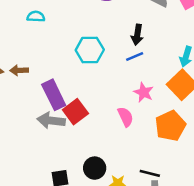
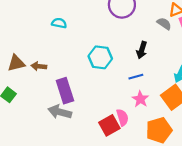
blue line: (135, 56) -> (136, 77), moved
red square: (75, 112) -> (109, 125), moved

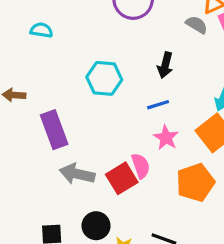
gray arrow: (60, 112) -> (77, 174), moved

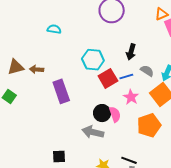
gray semicircle: (197, 25) -> (147, 71), moved
gray arrow: (77, 174) -> (93, 132), moved
red square: (122, 178) -> (108, 78), moved
black circle: (96, 226) -> (102, 113), moved

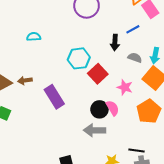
blue line: (126, 76) -> (133, 29), moved

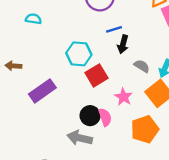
blue line: (133, 29) -> (114, 29), moved
purple rectangle: (54, 97) -> (42, 91), turned 75

